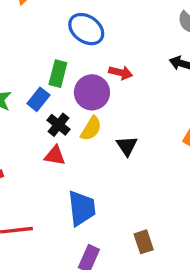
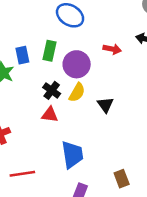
red arrow: (121, 73) -> (112, 49), moved
blue rectangle: (38, 99) -> (22, 55), moved, turned -48

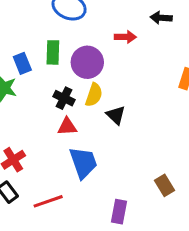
black triangle: (105, 105) -> (116, 115), moved
blue trapezoid: (72, 155) -> (83, 163), moved

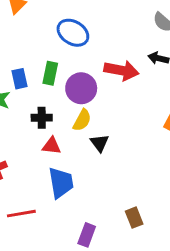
red arrow: (125, 37) -> (121, 70), size x1.6
black cross: (64, 98) -> (42, 118), moved, turned -36

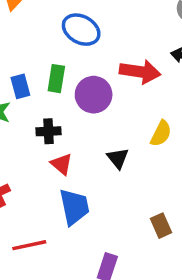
yellow semicircle: (82, 120) -> (161, 133), moved
red triangle: (52, 146) -> (61, 164), turned 36
brown rectangle: (134, 218) -> (161, 226), moved

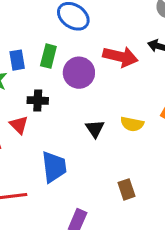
yellow semicircle: (161, 133) -> (132, 124), moved, turned 70
red triangle: (61, 164) -> (19, 125), moved

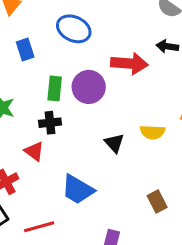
green rectangle: (48, 56) -> (55, 88), moved
blue rectangle: (17, 60) -> (25, 50), moved
blue trapezoid: (54, 167) -> (78, 190), turned 136

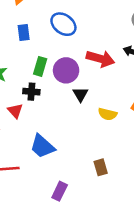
black triangle: (114, 143) -> (80, 94), moved

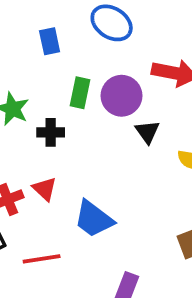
black cross: (31, 92) -> (51, 132), moved
red triangle: (15, 111) -> (45, 189), moved

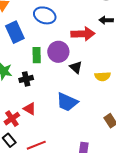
blue rectangle: (50, 41) -> (15, 32), size x1.5
blue trapezoid: (94, 219) -> (67, 102), moved

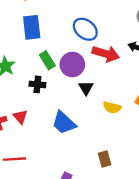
blue ellipse: (45, 15) -> (85, 29), moved
green rectangle: (37, 55) -> (47, 60), turned -49
black cross: (26, 79) -> (37, 84), moved

